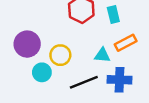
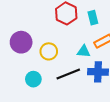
cyan circle: (42, 72) -> (33, 79), moved

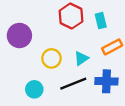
purple circle: (21, 42) -> (19, 36), moved
cyan triangle: (84, 51) -> (81, 58), moved, turned -40

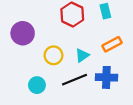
cyan rectangle: (101, 21) -> (105, 11), moved

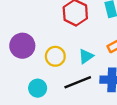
purple circle: (23, 33) -> (22, 46), moved

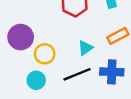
yellow circle: (55, 56) -> (45, 54), moved

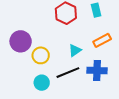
cyan circle: (36, 80) -> (42, 83), moved

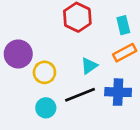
cyan rectangle: (96, 10) -> (123, 25), moved

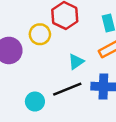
yellow circle: (44, 72) -> (40, 34), moved

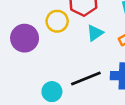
cyan triangle: (76, 62) -> (95, 33), moved

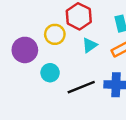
cyan circle: (52, 92) -> (50, 73), moved

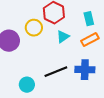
cyan circle: (50, 73) -> (27, 85), moved

